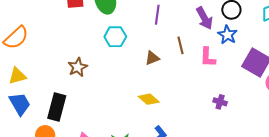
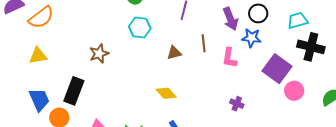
blue star: (227, 35) -> (251, 38), turned -30
blue trapezoid: (20, 104) -> (39, 100), moved

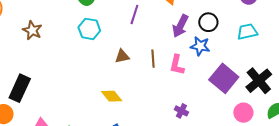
purple arrow: (230, 19) -> (180, 26), turned 45
brown line: (204, 43) -> (153, 59), moved
black cross: (311, 47) -> (259, 81), moved, turned 32
brown star: (99, 54) -> (32, 30), moved, turned -30
pink circle: (294, 91) -> (243, 113), moved

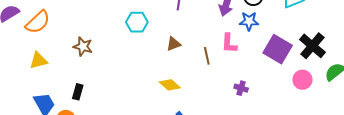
brown star: (32, 30) -> (83, 47), moved
brown line: (153, 59) -> (207, 56), moved
black rectangle: (20, 88) -> (78, 92), size x0.6

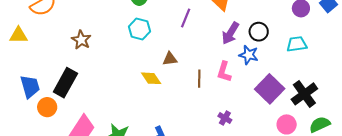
yellow triangle: (39, 60) -> (18, 35), moved
yellow diamond: (170, 85) -> (151, 78), moved
black rectangle: (78, 92) -> (65, 83), size x1.8

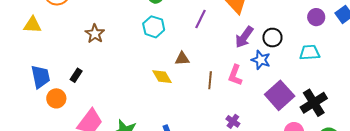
black rectangle: (65, 83) -> (76, 75), size x0.5

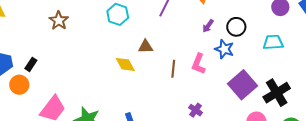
purple arrow: (244, 37) -> (208, 26), size x0.6
black rectangle: (76, 75) -> (31, 64), moved

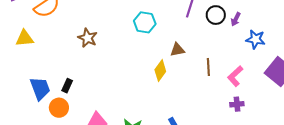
black circle: (236, 27) -> (216, 15), moved
yellow diamond: (125, 64) -> (160, 71), turned 75
pink L-shape: (198, 64) -> (235, 76), moved, turned 35
purple cross: (196, 110) -> (237, 104), turned -32

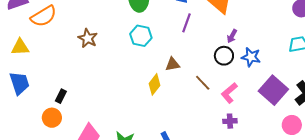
black circle: (216, 15) -> (224, 56), moved
brown star: (88, 38) -> (88, 38), moved
brown line: (208, 67) -> (203, 83), turned -42
blue trapezoid: (40, 88) -> (19, 83), moved

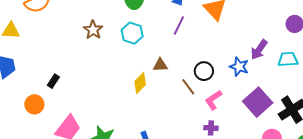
purple arrow: (232, 36) -> (259, 50), moved, size x1.5
brown star: (88, 38) -> (93, 30), moved
black circle: (224, 56) -> (204, 71), moved
black rectangle: (61, 96) -> (53, 81), moved

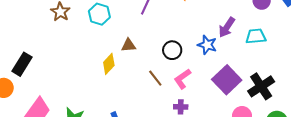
black rectangle: (53, 81) -> (22, 64), size x1.6
brown line: (188, 87) -> (155, 78), moved

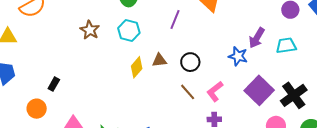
black circle: (172, 50) -> (190, 62), moved
black rectangle: (22, 64) -> (54, 84), size x0.6
yellow diamond: (109, 64) -> (137, 67), moved

